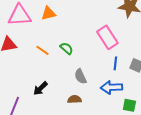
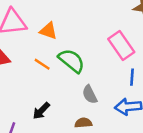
orange triangle: (48, 13) -> (48, 31), moved, turned 35
green semicircle: (66, 48) -> (71, 61), size x1.6

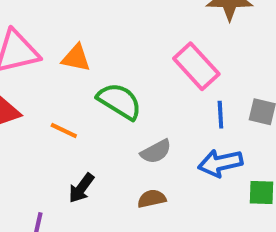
orange line: (42, 64) -> (64, 131), moved
gray semicircle: (90, 94) -> (156, 152), turned -84

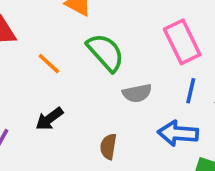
gray semicircle: (156, 152) -> (137, 93), moved
brown semicircle: (152, 199) -> (108, 147), turned -85

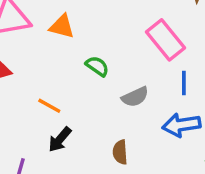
green semicircle: (106, 52) -> (97, 66), size x0.6
orange line: (49, 64) -> (49, 106), moved

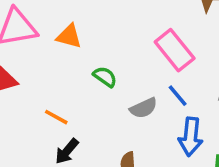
blue line: (184, 83) -> (178, 96), moved, turned -40
blue arrow: (181, 125) -> (191, 137), turned -75

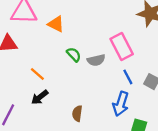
blue line: (178, 96) -> (128, 77), moved
gray semicircle: (144, 108) -> (96, 60), moved

